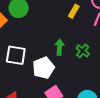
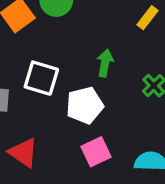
green arrow: (59, 47) -> (105, 63), moved

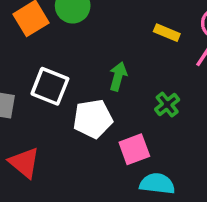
yellow rectangle: (148, 18) -> (167, 33), turned 70
pink square: (96, 152) -> (134, 149), moved

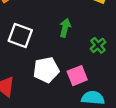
white pentagon: (93, 119) -> (46, 70), moved

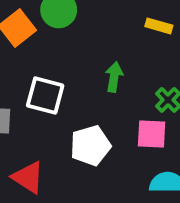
pink square: (77, 76) -> (152, 134), moved, turned 30

